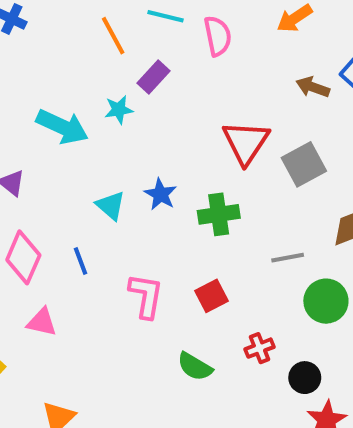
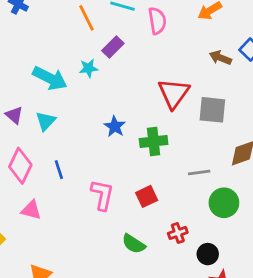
gray square: (304, 164) -> (212, 110), turned 32
cyan triangle: (111, 206) -> (46, 121), moved, turned 30

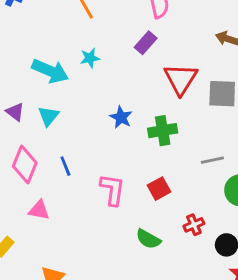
purple rectangle: (113, 47) -> (146, 43), moved

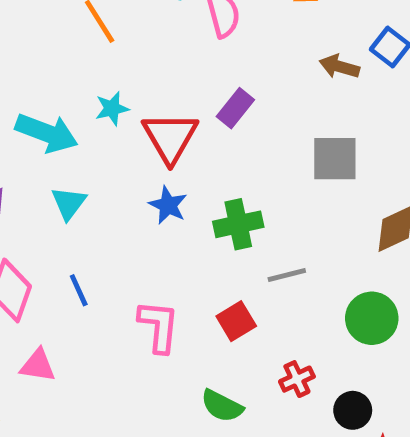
purple rectangle: (146, 43) -> (235, 108), moved
red triangle: (181, 79) -> (170, 137), moved
cyan triangle: (48, 116) -> (69, 203), moved
gray line: (212, 160) -> (287, 275), moved

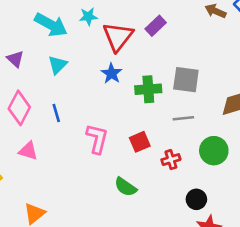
gray square: (335, 159) -> (186, 80), moved
gray line: (287, 275) -> (183, 118), moved
red cross: (297, 379) -> (171, 160), moved

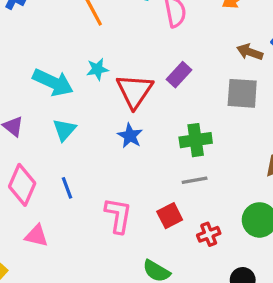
gray square: (186, 80) -> (242, 93), moved
green cross: (148, 89) -> (196, 140), moved
gray line: (183, 118) -> (195, 180), moved

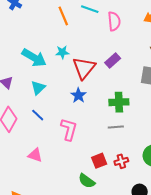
blue line: (67, 188) -> (38, 115), moved, turned -32
pink L-shape: (118, 215) -> (69, 129), moved
red square: (170, 216) -> (99, 161), moved
pink triangle: (36, 236) -> (35, 155), moved

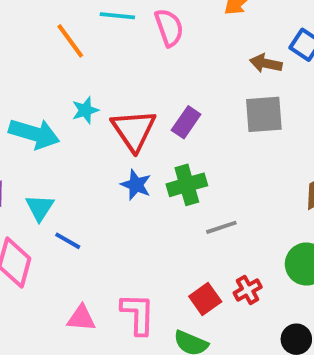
purple rectangle: (113, 61) -> (186, 122), moved
cyan triangle: (38, 88) -> (40, 208), moved
green cross: (119, 102) -> (187, 185), moved
pink L-shape: (69, 129) -> (138, 314), moved

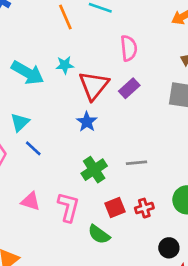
pink semicircle: (169, 28) -> (129, 48), moved
green cross: (187, 185) -> (94, 170), moved, turned -30

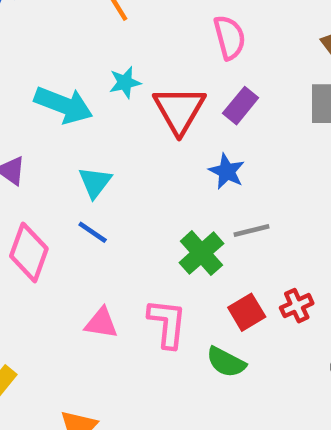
cyan triangle: (20, 122) -> (95, 182), moved
blue star: (87, 122) -> (227, 171), moved
gray line: (137, 163) -> (252, 230), moved

